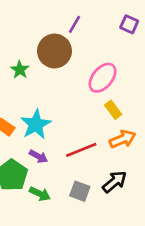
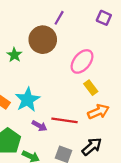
red line: (81, 150) -> (65, 120), turned 30
purple arrow: (38, 156) -> (39, 126), moved

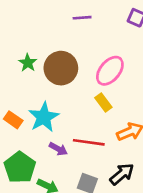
purple line: (59, 18) -> (82, 18), turned 56
brown circle: (43, 40) -> (61, 68), moved
yellow rectangle: (91, 88) -> (103, 103), moved

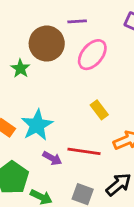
brown circle: (61, 68) -> (47, 44), moved
pink ellipse: (110, 71) -> (92, 55), moved

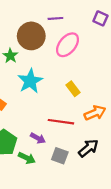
cyan star: (37, 125) -> (30, 81), moved
purple arrow: (52, 158) -> (38, 138), moved

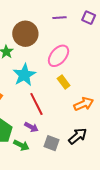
purple line: (55, 18) -> (59, 18), moved
pink ellipse: (68, 45) -> (58, 56), moved
red line: (61, 122) -> (36, 104), moved, turned 55

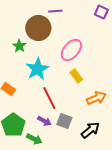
purple line: (59, 18) -> (55, 11), moved
gray square: (51, 143) -> (64, 121), moved

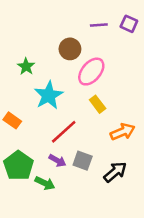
purple line: (55, 11) -> (99, 25), moved
brown circle: (38, 28) -> (70, 49), moved, size x0.7
red line: (49, 98) -> (64, 132), turned 75

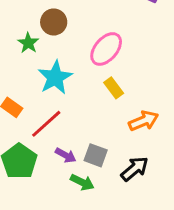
brown circle: (70, 49) -> (54, 22), moved
red line: (64, 132) -> (46, 124), moved
green arrow: (45, 183) -> (82, 182), moved

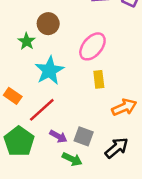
yellow rectangle: (114, 88) -> (99, 79), turned 30

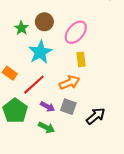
brown circle: (48, 24) -> (44, 22), moved
orange arrow: (124, 107) -> (70, 83), moved
green arrow: (72, 159) -> (46, 128), moved

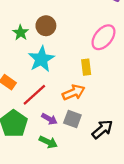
pink ellipse: (76, 32) -> (103, 37), moved

